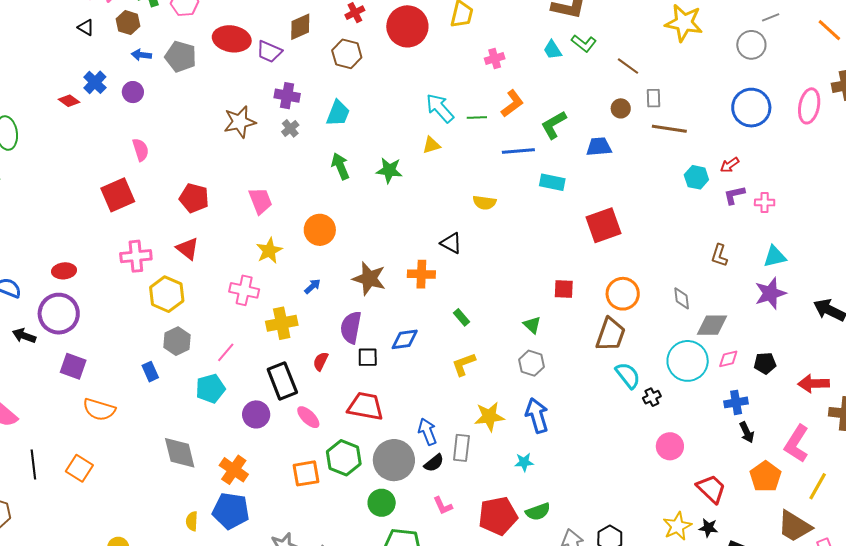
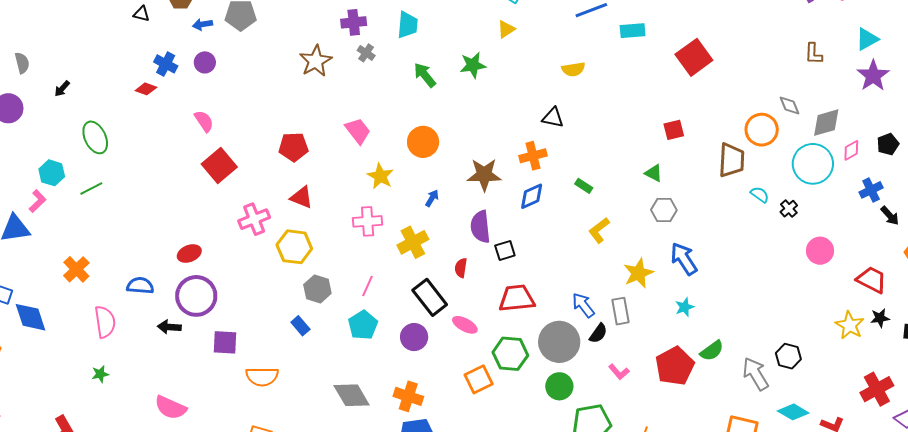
pink semicircle: (141, 150) -> (204, 121), moved
orange circle: (623, 294) -> (762, 130), moved
blue diamond: (405, 339) -> (532, 196), moved
cyan semicircle: (628, 375) -> (760, 195), size x0.7

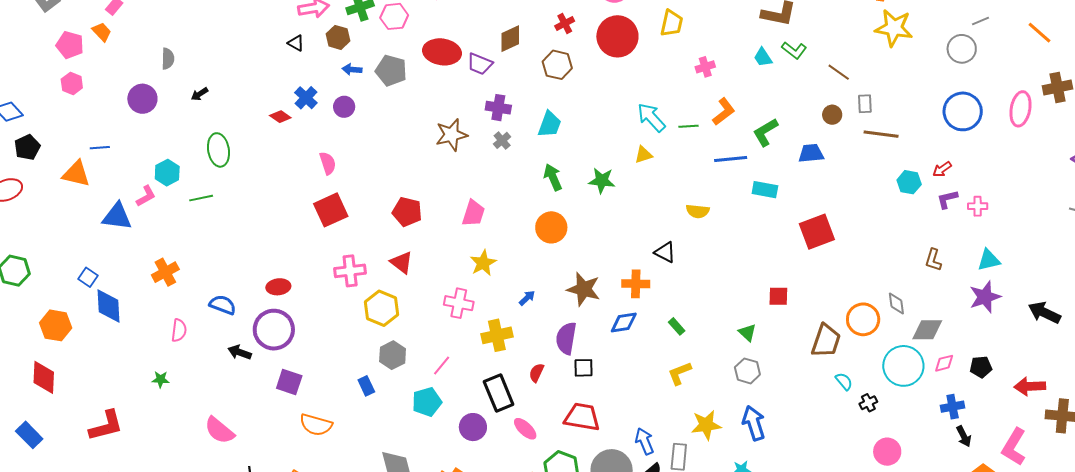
pink trapezoid: (358, 131) -> (473, 213), turned 40
orange circle: (423, 142) -> (551, 227), moved
pink semicircle: (105, 322) -> (179, 330), size x0.7

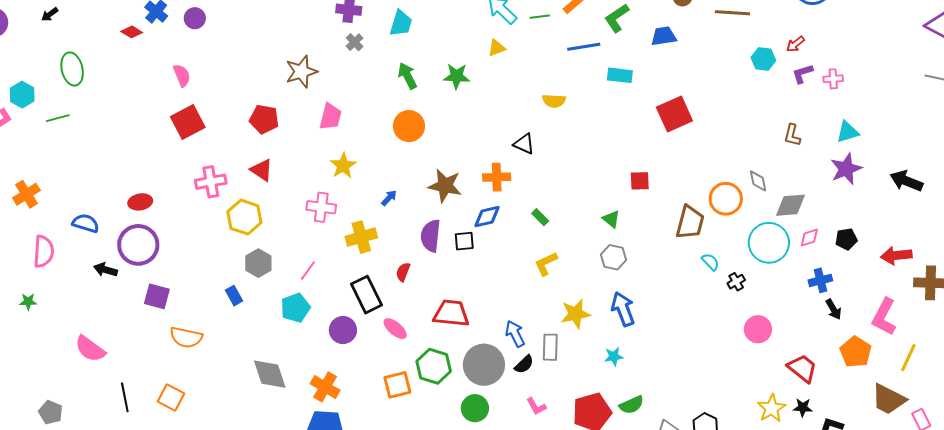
brown star: (451, 135) -> (301, 72), moved
pink semicircle: (179, 330) -> (44, 251), size x1.4
black square: (583, 368) -> (464, 241), moved

